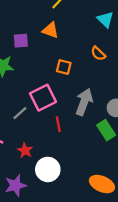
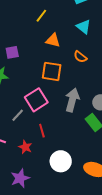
orange triangle: (50, 30) -> (53, 40), moved
orange square: (64, 67) -> (52, 71), size x1.5
red line: (58, 124) -> (42, 131), moved
white circle: (48, 169) -> (61, 161), moved

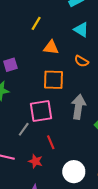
pink square: (36, 100) -> (41, 111), turned 30

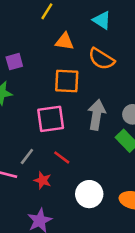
orange semicircle: (81, 61) -> (101, 59), size x1.5
gray line: (24, 129) -> (27, 156), moved
red line: (51, 142) -> (62, 157), turned -32

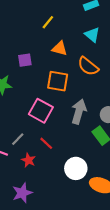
purple square: (14, 62) -> (25, 60), moved
pink square: (51, 119) -> (41, 111), turned 30
white circle: (89, 194) -> (76, 168), moved

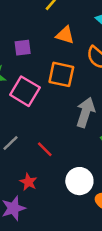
pink square: (41, 111) -> (25, 91), moved
red star: (28, 160) -> (28, 182), moved

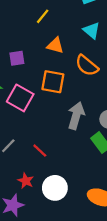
white circle: (79, 181) -> (55, 188), moved

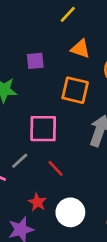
pink square: (20, 98) -> (43, 129), moved, turned -32

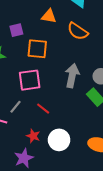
orange square: (75, 90) -> (37, 49), moved

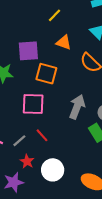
purple square: (16, 30) -> (28, 51), size x1.5
gray line: (15, 107) -> (19, 141), moved

